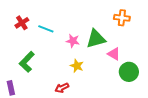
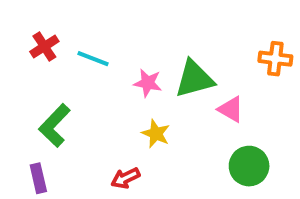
orange cross: (122, 18) -> (275, 59), moved
green circle: (129, 72) -> (249, 166), moved
purple rectangle: (11, 88) -> (38, 178), moved

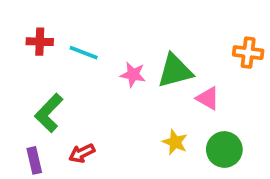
red cross: (44, 46) -> (40, 42), turned 35
yellow star: (156, 134) -> (175, 142), moved
red arrow: (125, 178) -> (82, 153), moved

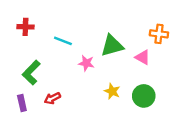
cyan line: (84, 53) -> (63, 41), moved
pink star: (133, 75) -> (86, 63), moved
pink triangle: (208, 98) -> (143, 57), moved

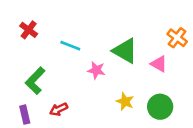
red cross: (25, 27) -> (29, 30), turned 35
orange cross: (159, 34) -> (177, 38), turned 30
green triangle: (112, 46) -> (125, 51), turned 45

